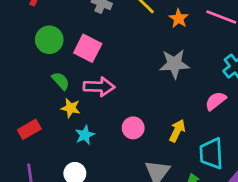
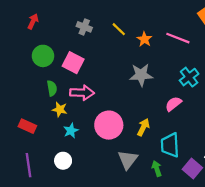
green semicircle: (61, 81) -> (52, 88), turned 32
pink circle: (133, 128) -> (109, 125), size x1.6
red rectangle: (29, 129) -> (27, 126), turned 54

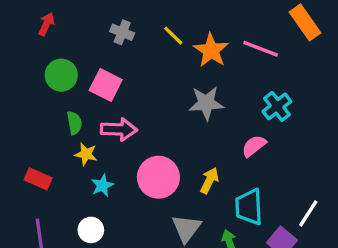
orange star: (144, 39) -> (211, 50), size x1.5

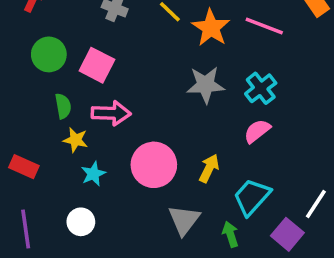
cyan cross: (277, 106) -> (261, 88), moved
cyan trapezoid: (249, 207) -> (252, 197), turned 45

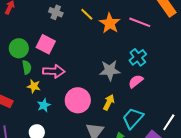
green circle: (49, 54) -> (19, 48), moved
gray star: (205, 85) -> (110, 70), moved

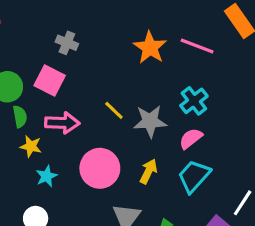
gray cross: (56, 12) -> (67, 43), moved
yellow line: (87, 14) -> (114, 110), moved
cyan trapezoid: (133, 118) -> (194, 176), moved

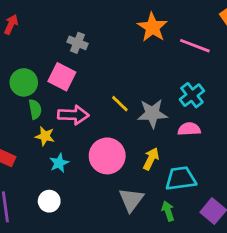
orange star: (150, 48) -> (152, 27), moved
pink semicircle: (191, 138) -> (189, 129), turned 35
cyan trapezoid: (194, 176) -> (181, 179), moved, turned 40

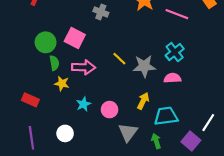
gray cross: (77, 43) -> (101, 12), moved
pink circle: (107, 156) -> (110, 110), moved, size x0.6
cyan star: (59, 163) -> (84, 104), moved

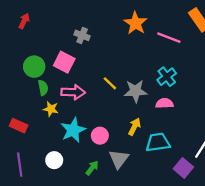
gray cross: (101, 12) -> (82, 35), moved
cyan star: (84, 104) -> (73, 130), size x1.6
green arrow: (156, 141) -> (92, 168), moved, turned 56

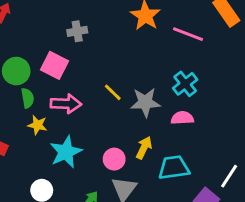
gray cross: (82, 35) -> (77, 31), turned -32
pink circle: (100, 136) -> (114, 159), moved

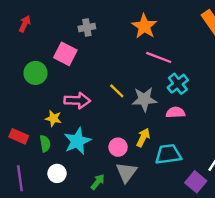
gray cross: (77, 31) -> (87, 28), moved
pink line: (188, 34) -> (159, 57), moved
pink square: (55, 65) -> (65, 54), moved
green semicircle: (28, 98) -> (45, 144), moved

